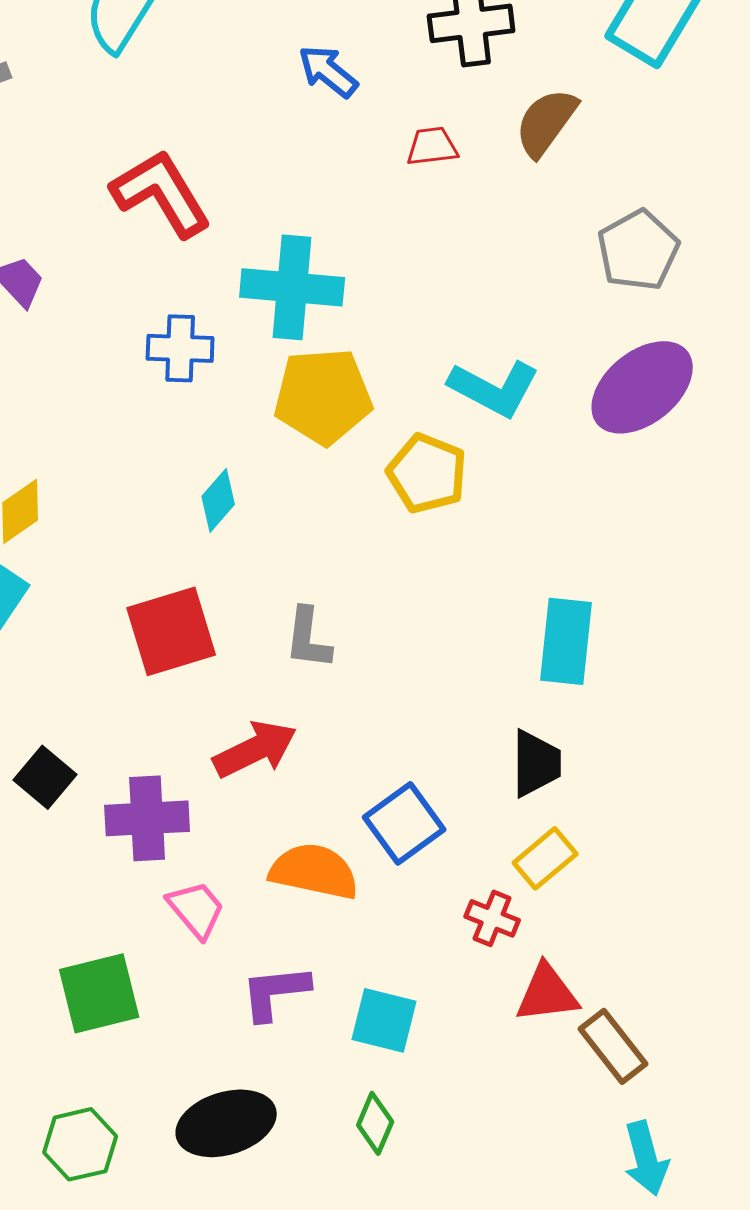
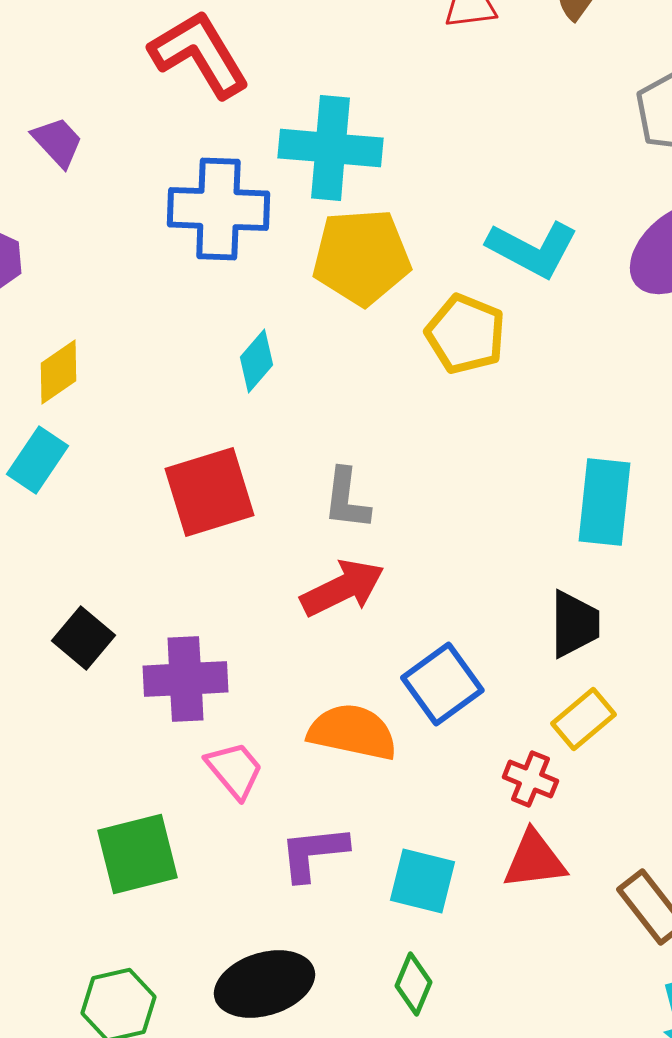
blue cross: (180, 348) -> (218, 209), size x1.5
red arrow: (255, 749) -> (342, 588), moved
red triangle: (547, 993) -> (534, 860), moved

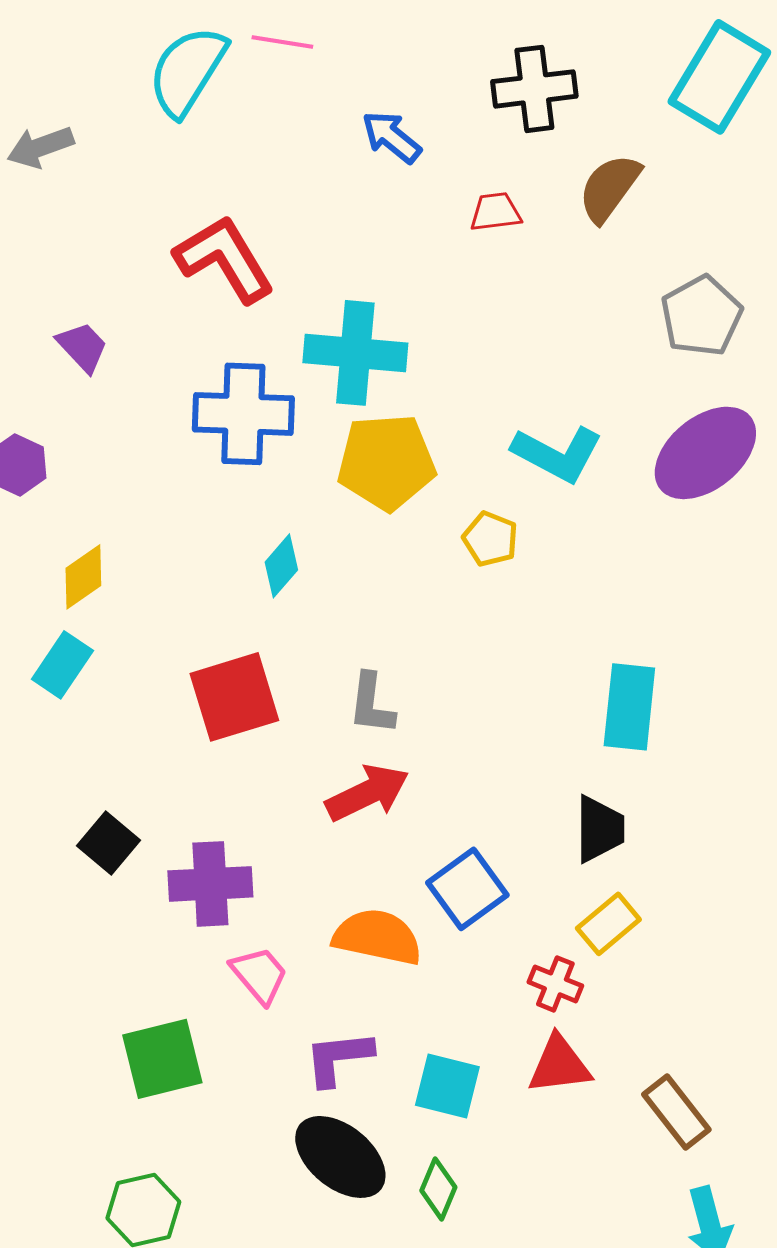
yellow pentagon: (465, 334) -> (490, 539), size x0.7
black ellipse: (264, 984) -> (340, 1157), moved, turned 56

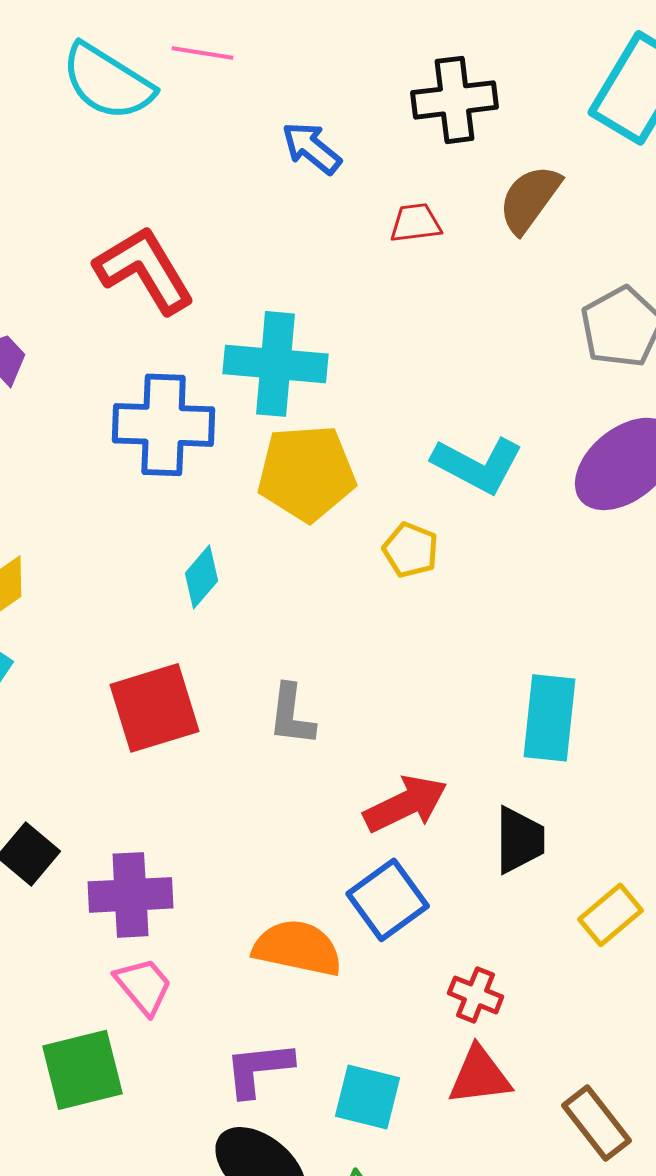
cyan semicircle: (187, 71) -> (108, 82), turned -90
red arrow: (367, 793) -> (406, 804), moved
yellow rectangle: (608, 924) -> (611, 915), moved
pink trapezoid: (259, 975) -> (144, 986), moved

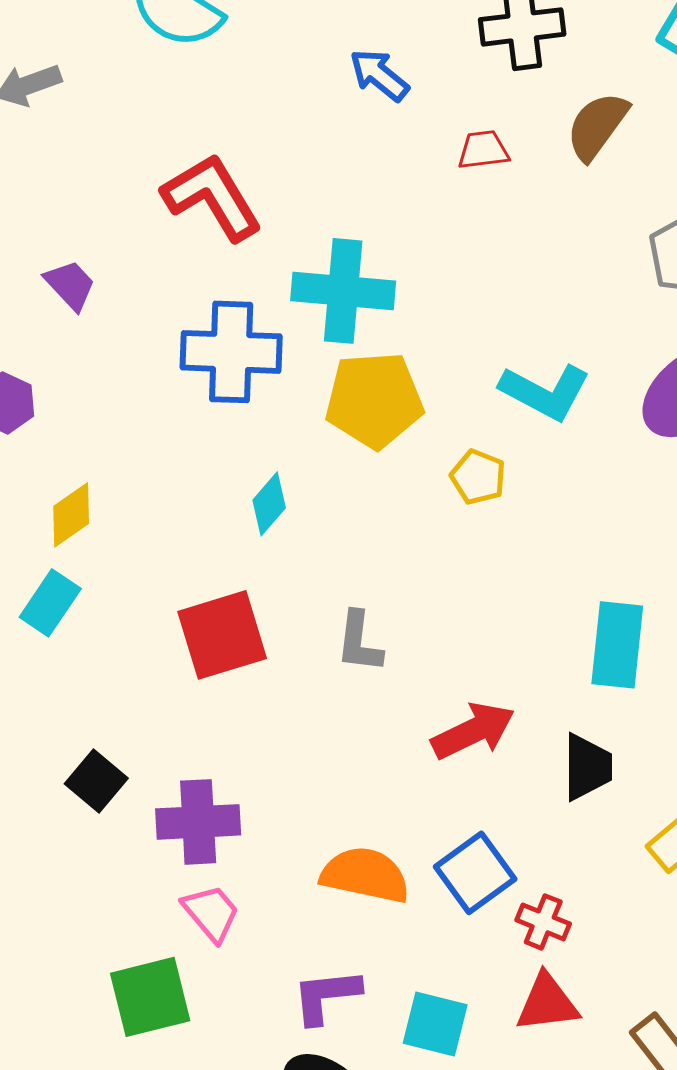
blue square: (388, 900) -> (475, 873), moved

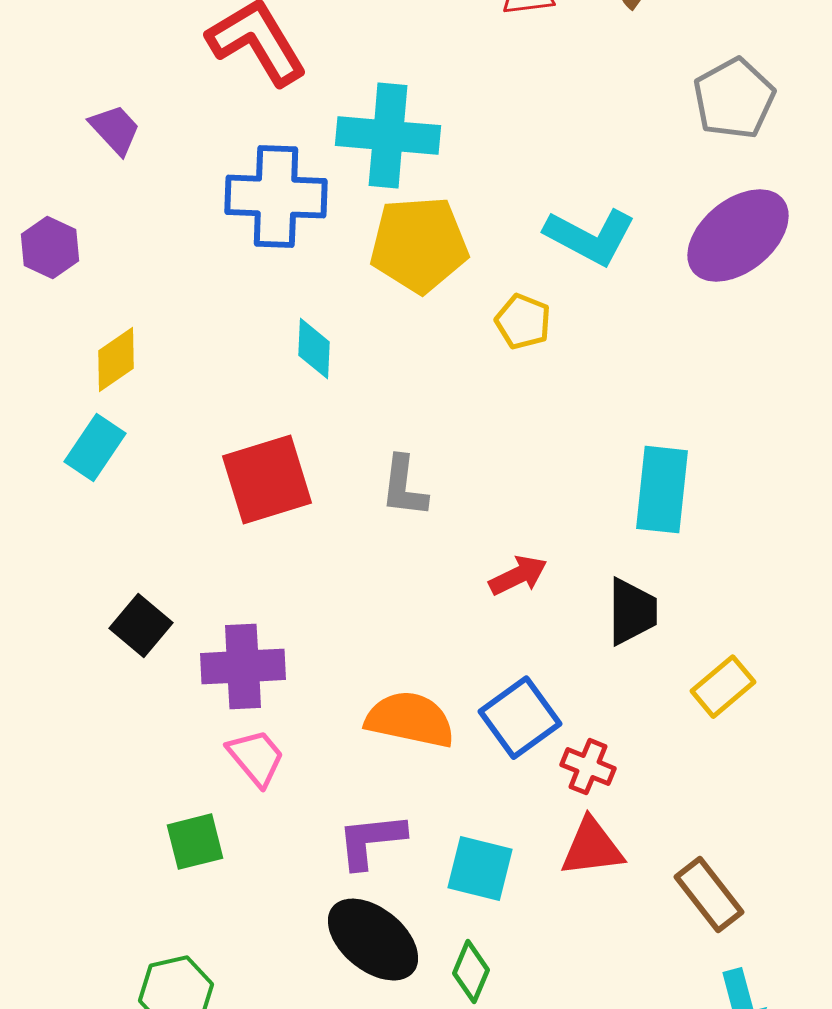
cyan diamond: (269, 504) -> (314, 349), turned -38
red arrow: (473, 731) -> (518, 576), size x0.7
green square: (150, 997) -> (195, 842), size x0.7

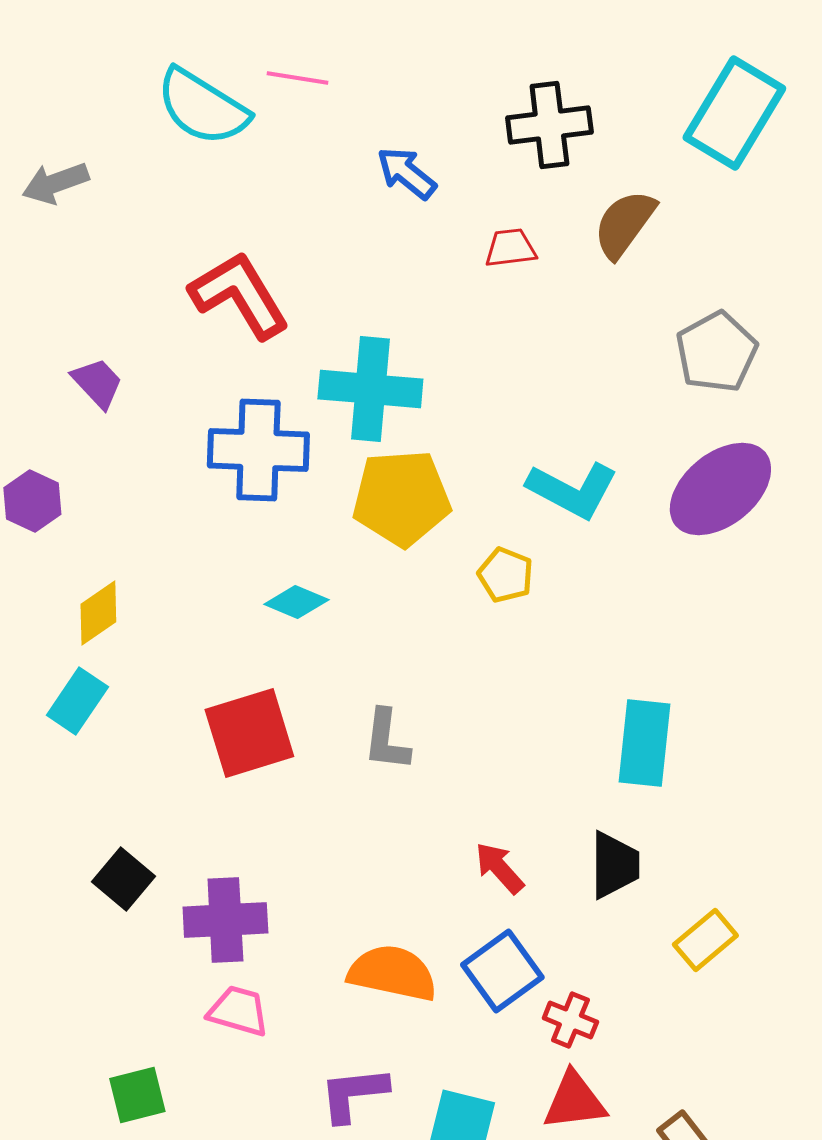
cyan diamond: (314, 349) -> (296, 602), turned -70
red arrow: (518, 576) -> (499, 868), moved, turned -106
pink trapezoid: (256, 758) -> (238, 1011), turned -34
green square: (195, 842) -> (137, 1095), moved

